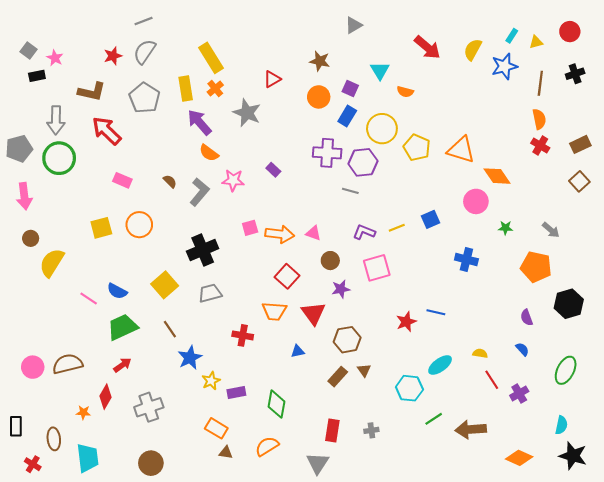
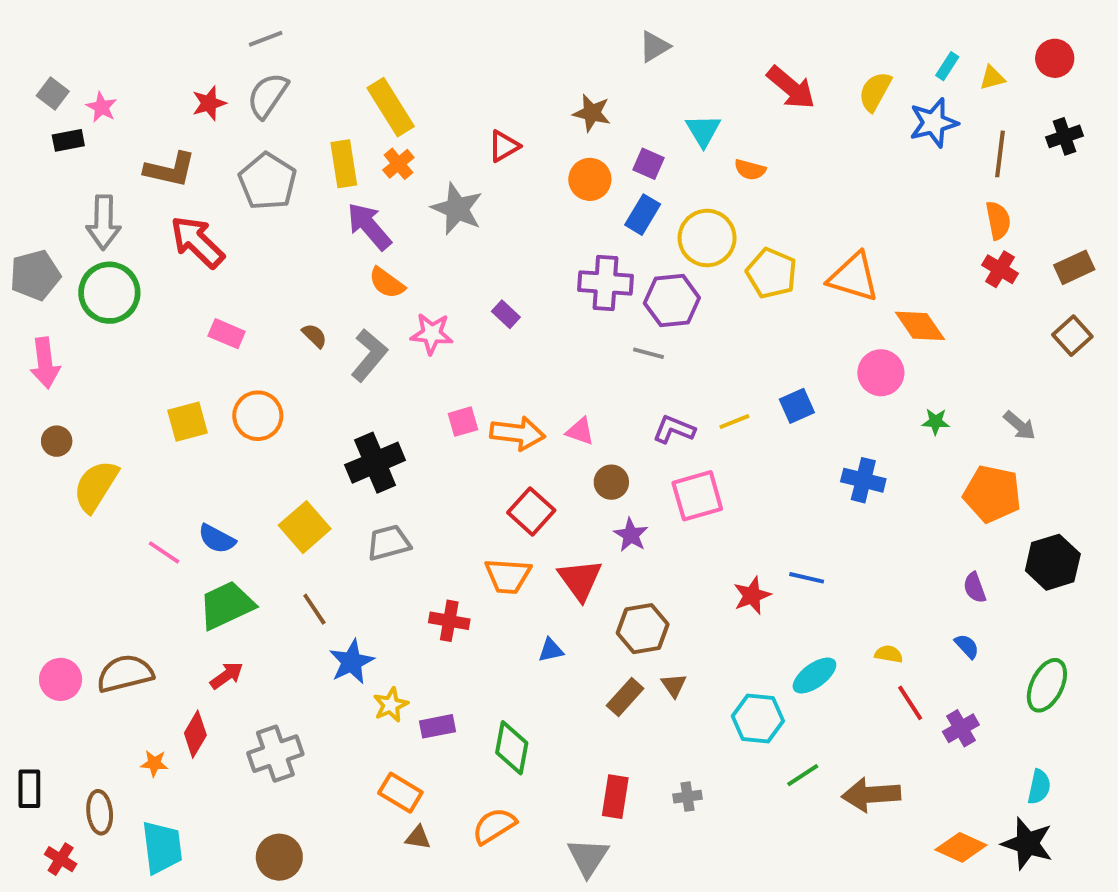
purple star: (341, 289) -> (631, 535), turned -30
black star: (573, 456) -> (1027, 843), moved

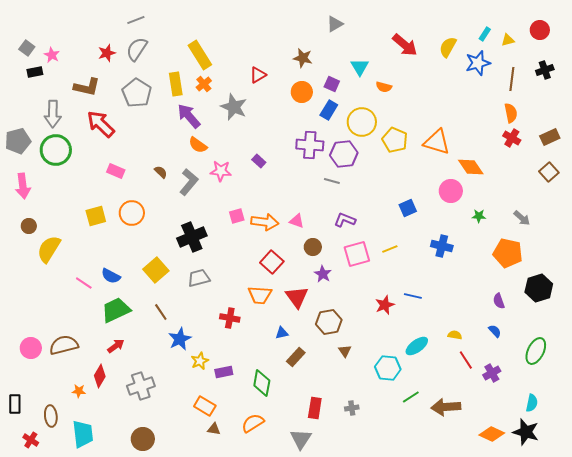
yellow line: (734, 422) -> (390, 249), moved
brown rectangle: (625, 697) -> (296, 357), moved

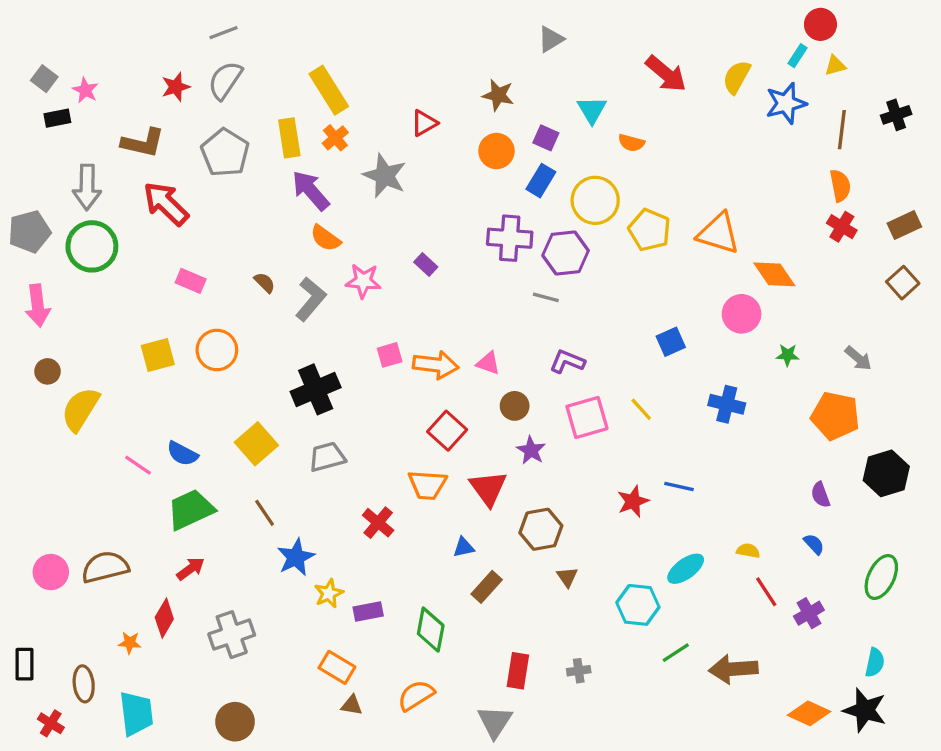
red circle: (540, 30) -> (820, 24), moved
yellow line: (390, 249) -> (641, 409), turned 70
red cross: (230, 318) -> (378, 523), turned 30

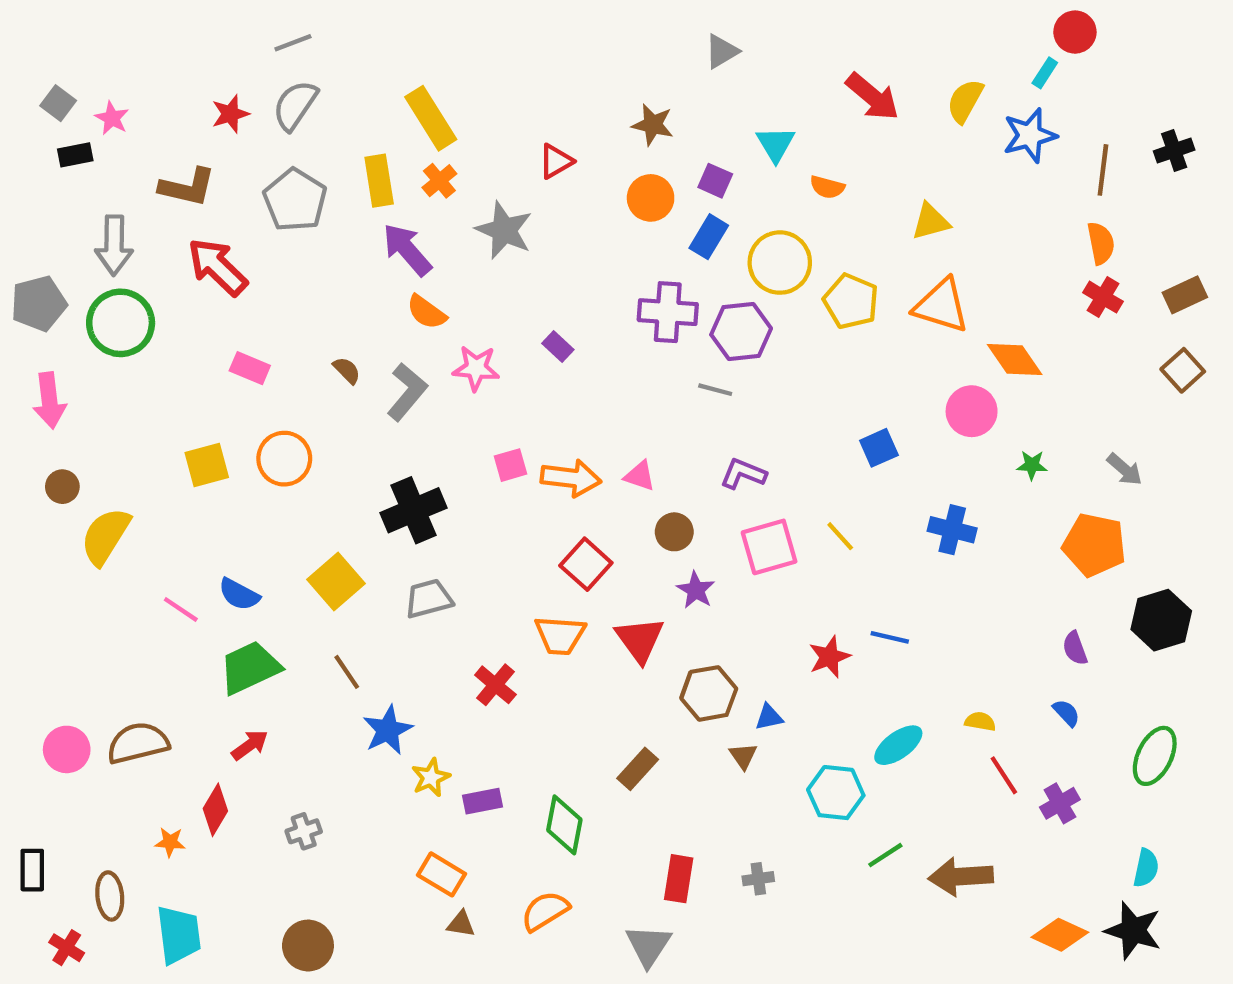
yellow triangle: (835, 65) -> (931, 222), moved, size x1.4
blue triangle: (464, 547) -> (769, 717), moved
gray cross: (232, 635) -> (304, 831), size x0.6

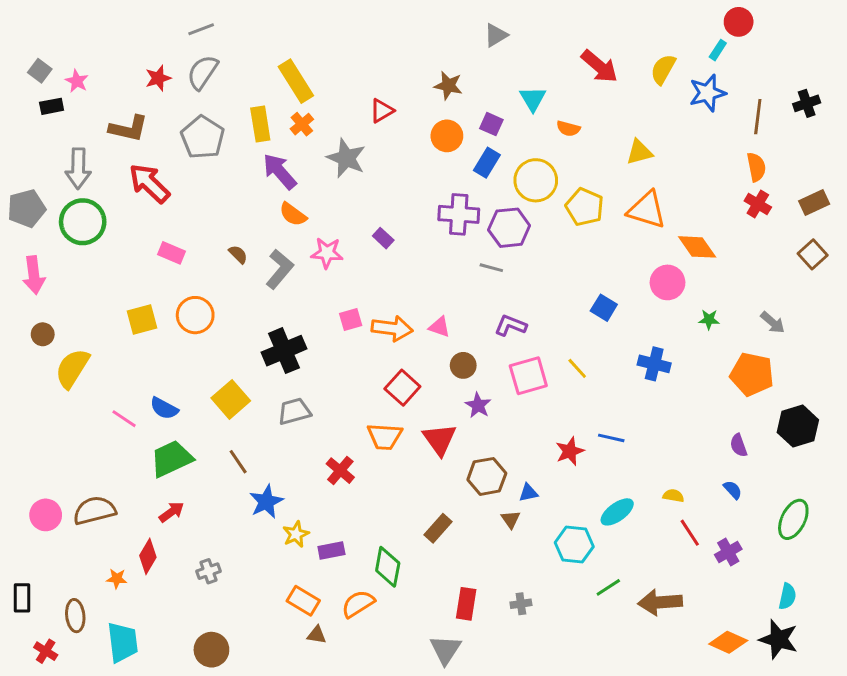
blue square: (879, 448) -> (604, 308), turned -35
orange semicircle: (545, 911) -> (358, 604), moved

